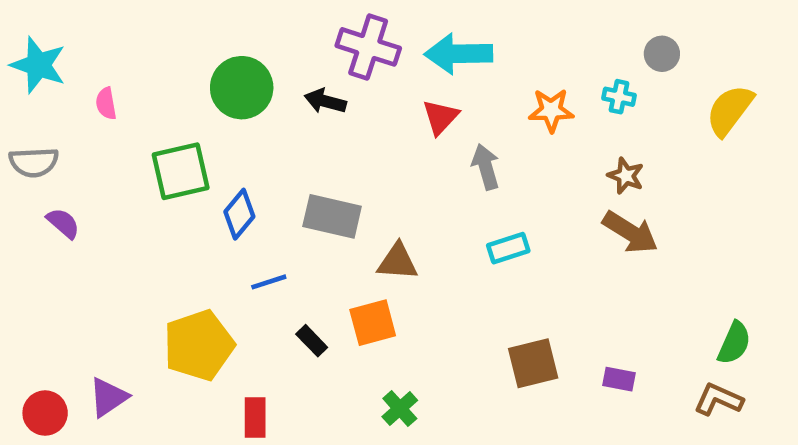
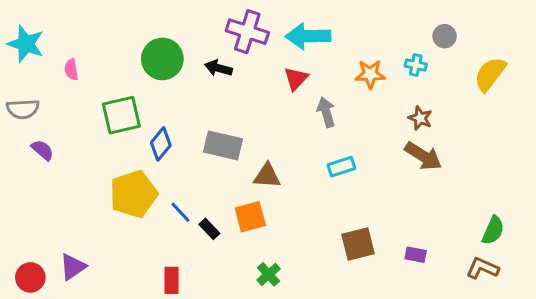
blue line: (269, 282) -> (181, 212), moved, turned 65
yellow pentagon: (199, 345) -> (134, 194), moved

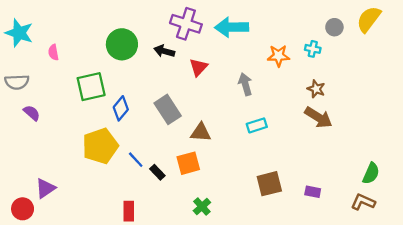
yellow semicircle: (490, 74) -> (369, 19), moved
red triangle: (296, 79) -> (198, 67), moved
gray rectangle: (223, 145) -> (168, 109), turned 44
purple triangle: (73, 267) -> (45, 188), moved

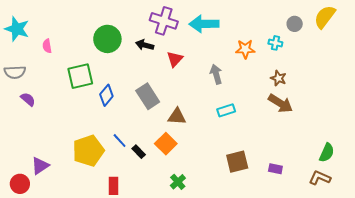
yellow pentagon: (100, 146) -> (88, 151), moved
orange square: (188, 163) -> (166, 144), turned -30

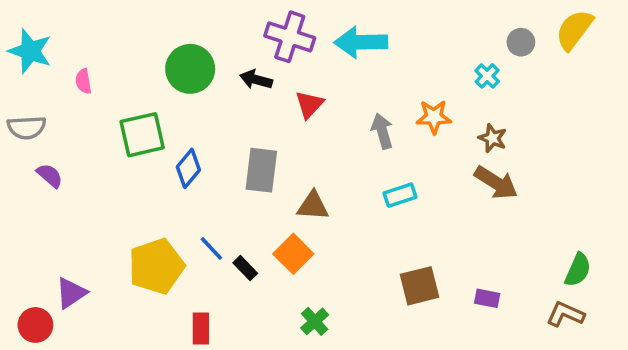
cyan cross: (275, 43) -> (487, 76), turned 32
orange star: (245, 49) -> (434, 117), moved
gray rectangle: (148, 96) -> (261, 170), turned 40

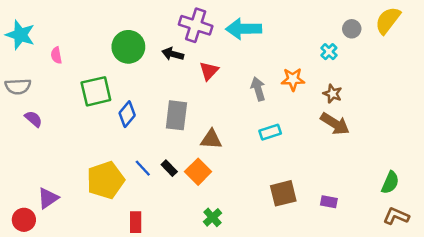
black rectangle: (245, 268) -> (169, 168), moved
brown L-shape: (565, 314) -> (396, 216), moved

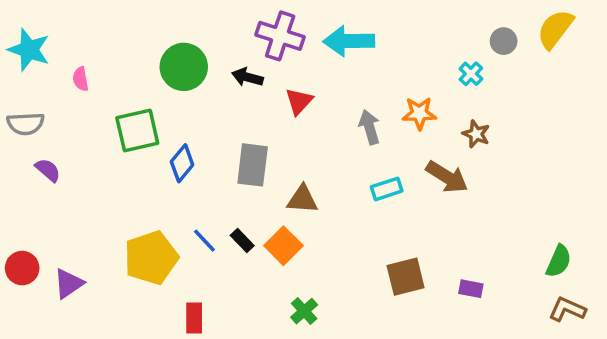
brown arrow: (335, 124) -> (447, 177), moved
red circle: (24, 220) -> (22, 268), moved

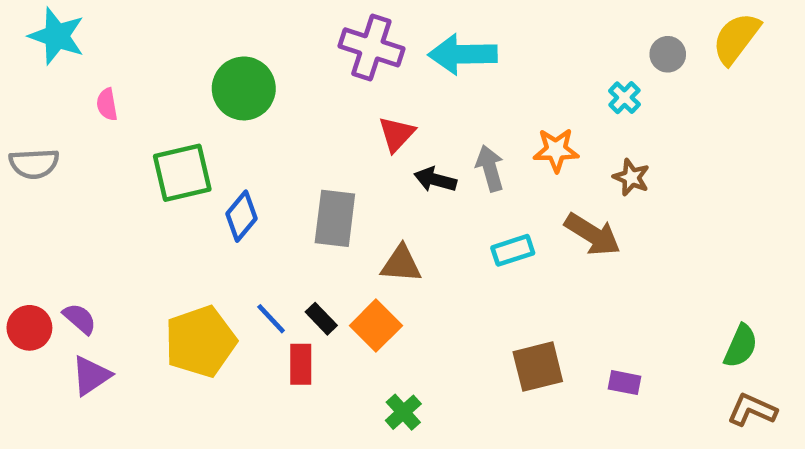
cyan star: (29, 50) -> (57, 36), moved
black arrow: (247, 77) -> (435, 180), moved
purple semicircle: (48, 170) -> (80, 319), moved
red circle: (22, 268) -> (29, 328), moved
red rectangle: (194, 318) -> (301, 364), moved

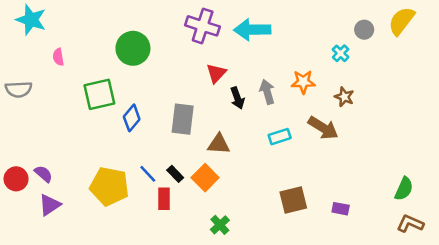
black arrow: (435, 180) -> (237, 98), turned -125
yellow pentagon: (200, 341) -> (109, 186), turned 30

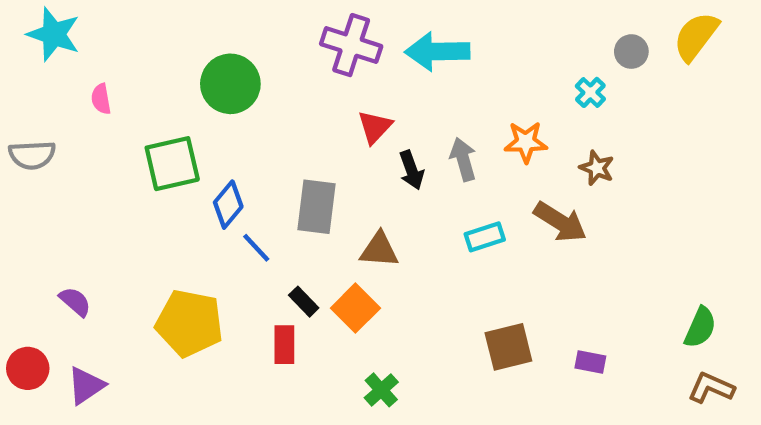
blue line: (148, 174) -> (256, 248), moved
red circle: (16, 179) -> (28, 368), moved
purple triangle: (50, 205) -> (86, 386), moved

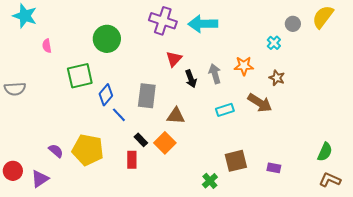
gray semicircle: (32, 155) -> (15, 89), moved
purple semicircle: (75, 302) -> (56, 151), moved
green cross: (381, 390) -> (210, 181), moved

